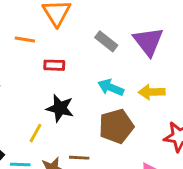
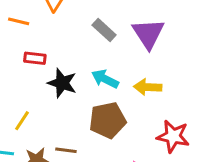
red rectangle: (54, 65) -> (35, 58), moved
black star: (60, 108) -> (62, 83), moved

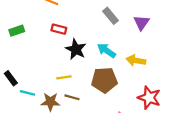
purple triangle: (148, 34) -> (141, 23), size x0.7
yellow line: (22, 121) -> (64, 77), moved, turned 40

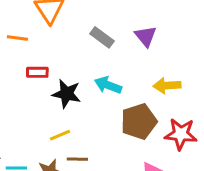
yellow arrow: (136, 60) -> (167, 86), moved
brown pentagon: (104, 80) -> (139, 121), moved

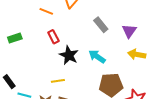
red rectangle: (37, 72) -> (53, 37), turned 48
yellow arrow: (167, 86) -> (137, 54), moved

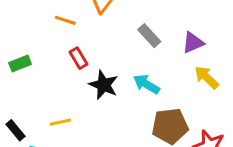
purple triangle: (129, 31) -> (193, 43), turned 35
yellow arrow: (137, 54) -> (207, 77), turned 36
yellow line: (58, 81) -> (61, 122), moved

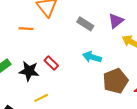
red rectangle: (79, 58) -> (51, 63), moved
black star: (104, 85) -> (29, 71), moved

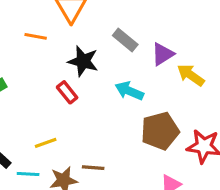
purple triangle: (116, 21) -> (163, 54), moved
black star: (29, 71) -> (83, 61), moved

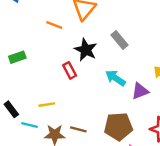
purple triangle: (163, 54) -> (140, 91), moved
brown pentagon: (160, 131) -> (118, 127), moved

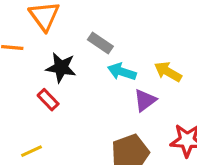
cyan arrow: (115, 78) -> (122, 72), moved

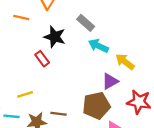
yellow arrow: (168, 72) -> (125, 62), moved
purple triangle: (145, 100) -> (110, 81), moved

